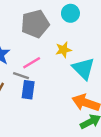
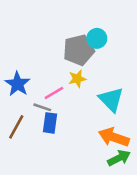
gray pentagon: (35, 24) -> (79, 50), moved
yellow star: (63, 50) -> (77, 79), moved

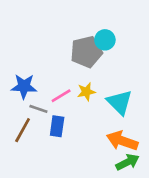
yellow star: (77, 79) -> (86, 92), moved
blue star: (18, 84) -> (24, 86), turned -30
gray line: (42, 107) -> (38, 109), moved

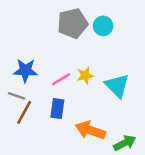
gray pentagon: (86, 52) -> (73, 23), moved
gray line: (38, 109) -> (17, 96), moved
orange arrow: (122, 141) -> (90, 130), moved

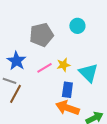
gray pentagon: (73, 23) -> (41, 35), moved
blue star: (25, 70) -> (16, 61), turned 30
blue rectangle: (57, 109) -> (67, 90), moved

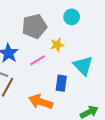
yellow star: (63, 65) -> (57, 45), moved
orange arrow: (67, 108) -> (41, 102), moved

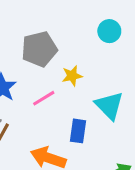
cyan circle: (72, 17) -> (109, 31), moved

